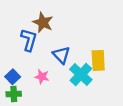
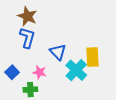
brown star: (43, 23) -> (27, 16), moved
green cross: (14, 94) -> (30, 90), moved

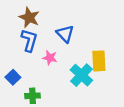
blue triangle: (58, 52) -> (65, 34), moved
pink star: (40, 72) -> (50, 58), moved

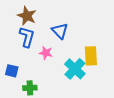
blue square: (13, 77) -> (12, 71), turned -32

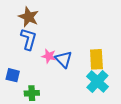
blue triangle: (60, 31) -> (64, 59), moved
cyan cross: (75, 69) -> (97, 82), moved

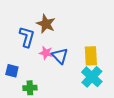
brown star: (29, 17) -> (46, 24), moved

